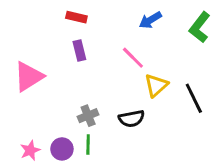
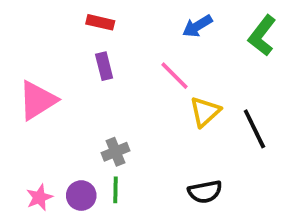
black semicircle: (132, 119) -> (205, 192), moved

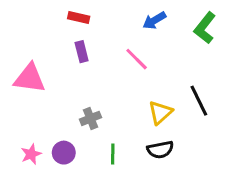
pink triangle: (37, 100) -> (30, 78), turned 40
yellow triangle: (205, 112) -> (160, 113), moved
green line: (115, 190) -> (113, 154), moved

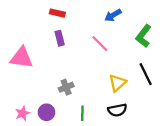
green L-shape: (205, 28) -> (143, 36), moved

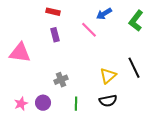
green L-shape: (143, 36) -> (136, 21), moved
pink line: (100, 44) -> (89, 30), moved

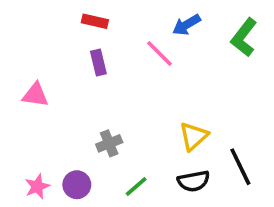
pink triangle: (20, 53) -> (35, 95), size x0.7
black line: (134, 68) -> (240, 167), moved
green line: (76, 104) -> (136, 186), turned 48

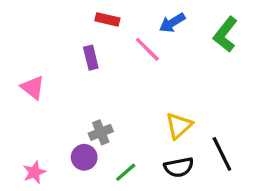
red rectangle: (95, 21) -> (107, 19), moved
pink triangle: (35, 95) -> (33, 88), turned 30
purple circle: (77, 185) -> (84, 157), moved

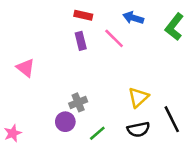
blue arrow: (172, 23) -> (133, 18), turned 48
purple rectangle: (91, 58) -> (81, 41), moved
pink star: (34, 172) -> (13, 133), moved

